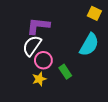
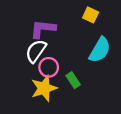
yellow square: (94, 13) -> (91, 15), moved
yellow star: (39, 79) -> (44, 88), size x1.6

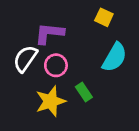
white semicircle: (36, 51) -> (25, 59), moved
pink circle: (49, 67) -> (56, 65), moved

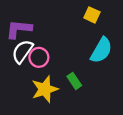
purple L-shape: (49, 33) -> (19, 29), moved
pink circle: (56, 65) -> (39, 57), moved

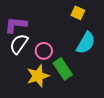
pink circle: (39, 57) -> (44, 51), moved
green rectangle: (74, 81) -> (63, 69), size x1.5

